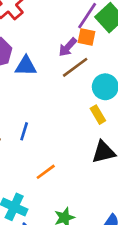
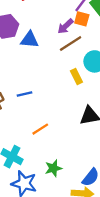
yellow rectangle: (98, 115) -> (76, 77), moved
blue line: (24, 131) -> (25, 94), turned 56

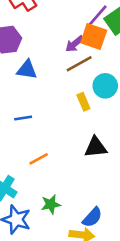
orange square: (82, 19) -> (94, 37), size x1.5
blue triangle: (30, 40) -> (27, 70), moved

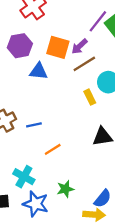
orange square: (94, 37) -> (58, 47), moved
blue line: (23, 118) -> (34, 125), moved

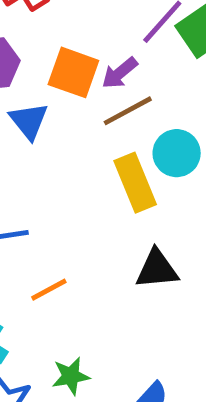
blue triangle: (39, 71) -> (29, 121), turned 42
yellow rectangle: (90, 97) -> (135, 183), size x1.6

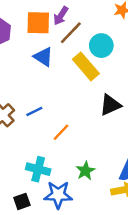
blue triangle: (29, 121) -> (43, 57), moved

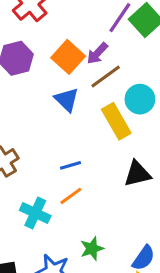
orange square: (38, 23) -> (68, 57), turned 30
blue line: (34, 111) -> (70, 165), moved
cyan cross: (38, 169) -> (35, 213), moved

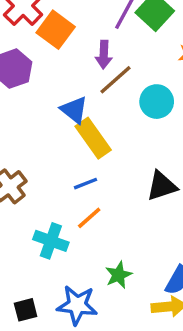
purple arrow: (97, 53) -> (104, 55), turned -35
orange square: (68, 57) -> (56, 30), moved
yellow rectangle: (116, 121) -> (93, 138), moved

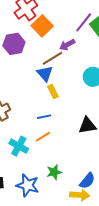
purple arrow: (104, 55) -> (67, 45), turned 49
brown line: (116, 80) -> (53, 58), moved
yellow rectangle: (93, 138) -> (53, 91), size x0.6

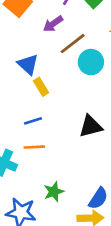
brown line: (53, 58) -> (73, 44), moved
orange line: (43, 137) -> (34, 147), turned 35

